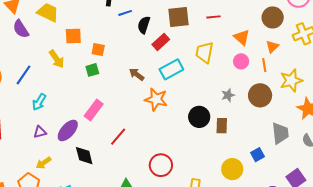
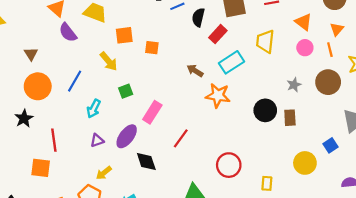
green square: (92, 70) -> (126, 91), moved

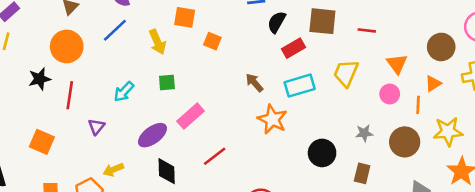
blue line: (75, 81) -> (115, 30), moved
brown rectangle: (290, 118) -> (362, 173), moved
red line: (54, 140) -> (70, 95), moved
purple triangle: (97, 140) -> (96, 127), moved, turned -48

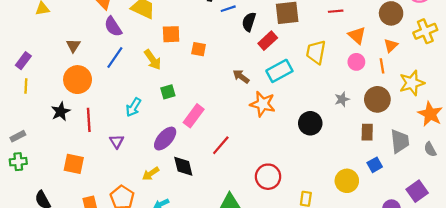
red line: (367, 30) -> (336, 11), moved
yellow arrow: (113, 170) -> (151, 174), moved
brown rectangle: (362, 173) -> (367, 132), moved

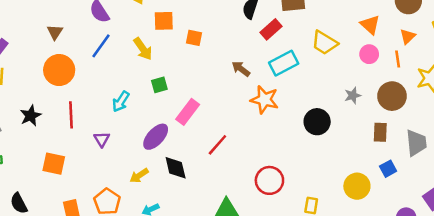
yellow trapezoid: (316, 52) -> (324, 43), turned -70
black star: (61, 112) -> (31, 116), moved

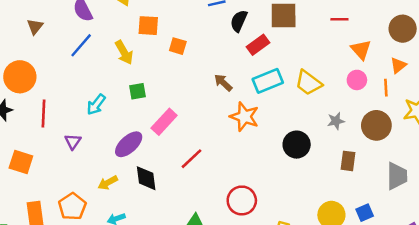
yellow trapezoid: (324, 43) -> (308, 83), moved
orange circle: (59, 70) -> (20, 77), moved
brown rectangle: (380, 132) -> (348, 161), moved
blue square: (388, 169) -> (365, 213), moved

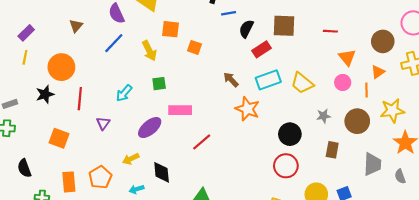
pink rectangle: (164, 122) -> (180, 110), turned 45
black diamond: (146, 178) -> (162, 172), moved
red circle: (242, 200) -> (286, 166), moved

